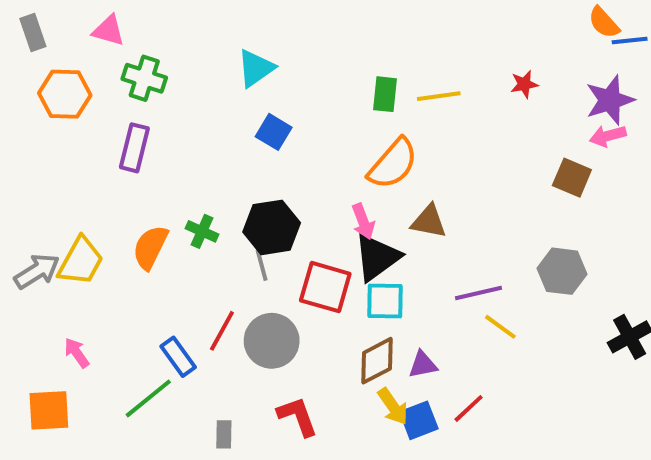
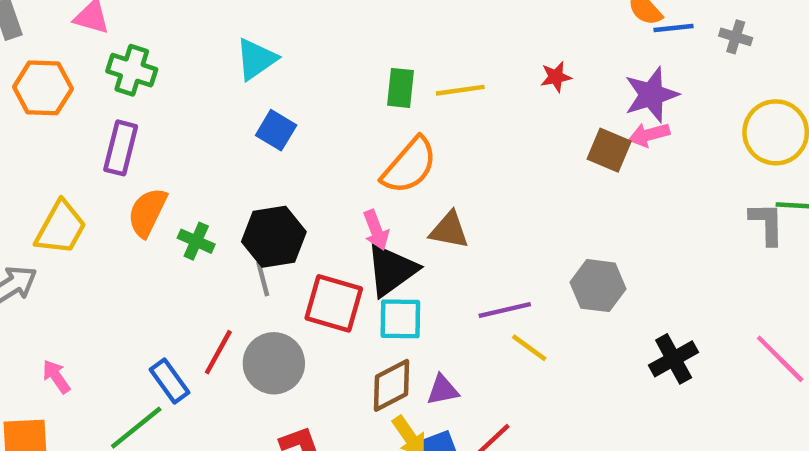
brown square: (572, 178) -> (609, 150), moved
orange semicircle: (150, 247) -> (147, 212), moved
yellow trapezoid: (81, 261) -> (61, 228), moved

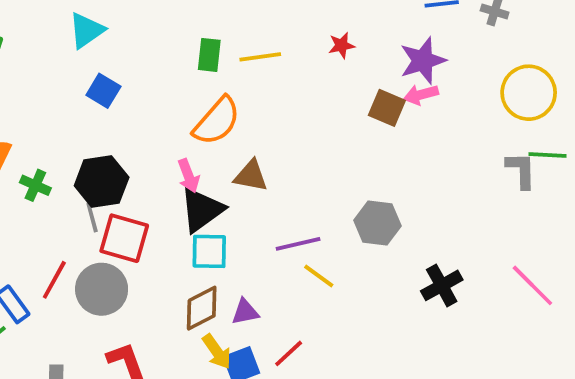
red square: (334, 303) -> (124, 238), moved

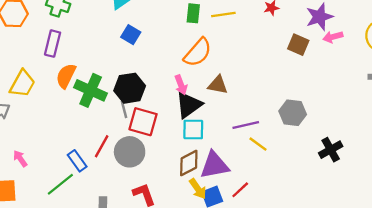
pink arrow: (421, 95) -> (333, 37), moved
green cross: (35, 185) -> (91, 90), size x1.8
purple triangle: (245, 312) -> (214, 165), size x1.8

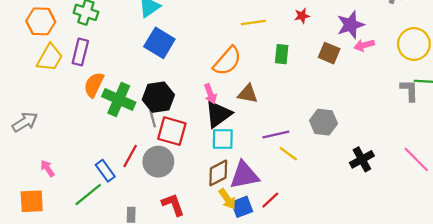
green rectangle: (193, 13) -> (282, 54), moved
blue square: (131, 35) -> (159, 43), size x1.5
yellow trapezoid: (22, 84) -> (50, 58), moved

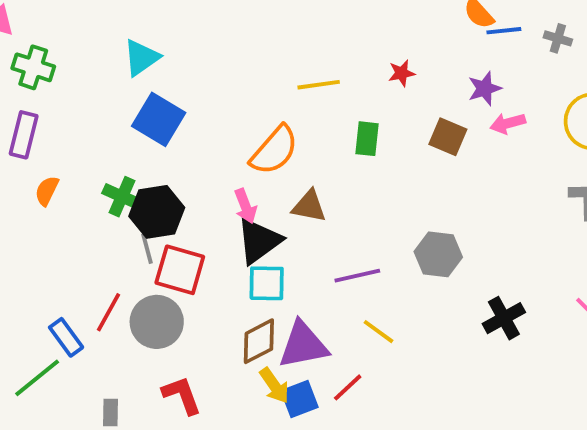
purple star: (351, 25) -> (485, 89), size x0.7
orange semicircle: (94, 85) -> (47, 191), size x0.7
green cross: (119, 99) -> (122, 197), moved, size x0.7
yellow line: (288, 154) -> (378, 332), moved

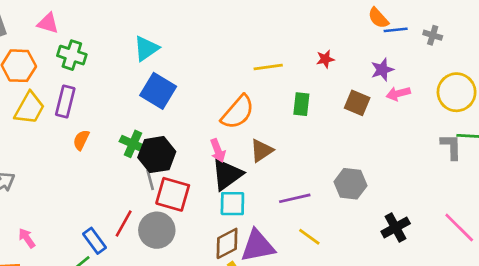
brown triangle: (309, 206) -> (262, 151), turned -45

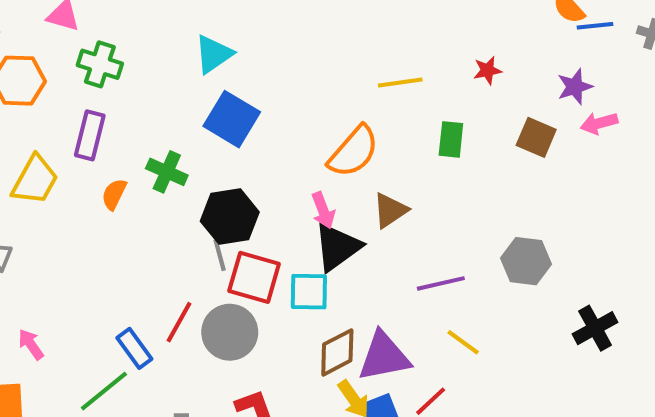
yellow trapezoid: (29, 108) -> (35, 180), moved
green cross: (133, 144) -> (167, 172), moved
cyan square: (232, 204) -> (309, 292), moved

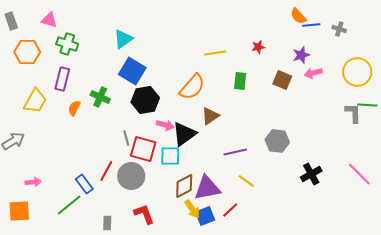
pink arrow: (323, 210) -> (165, 125), moved, turned -54
black hexagon: (230, 217) -> (145, 100), moved
pink arrow: (31, 344) -> (33, 182), turned 119

